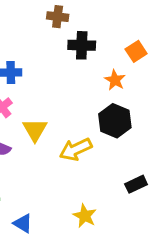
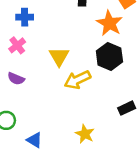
orange star: (115, 80) -> (109, 23), size x1.5
yellow triangle: (35, 130) -> (59, 56), moved

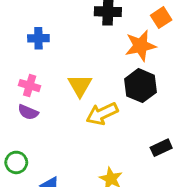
orange star: (109, 23) -> (140, 46), turned 30
pink cross: (17, 45) -> (30, 86), moved, turned -35

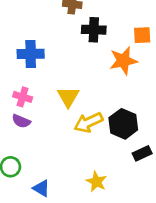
orange square: (161, 18) -> (142, 35), turned 30
blue cross: (38, 38) -> (31, 54), size x1.4
black hexagon: (140, 86) -> (123, 124), moved

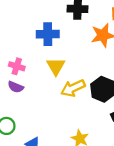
blue cross: (31, 54) -> (48, 34), moved

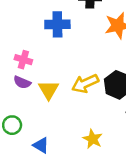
yellow triangle: (56, 66) -> (49, 90), moved

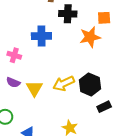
pink cross: (23, 60) -> (14, 55), moved

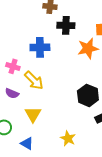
yellow arrow: (64, 83) -> (34, 80), moved, turned -110
yellow triangle: (34, 89) -> (33, 114), moved

